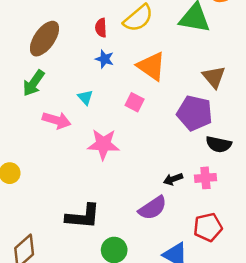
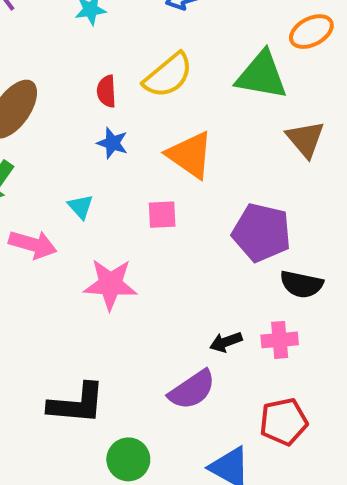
brown triangle: (214, 77) -> (305, 139), moved
pink square: (135, 102) -> (162, 215), turned -30

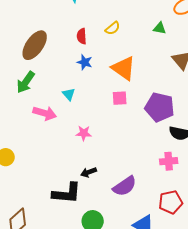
yellow semicircle: (168, 75) -> (113, 28), size x0.6
green triangle: (262, 75) -> (160, 28), size x0.5
pink square: (162, 215) -> (120, 98), moved
pink star: (110, 284) -> (84, 133), size x0.6
black arrow: (226, 342) -> (89, 172), moved

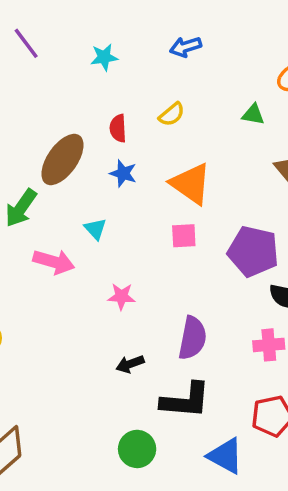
brown ellipse: (35, 45) -> (62, 159), moved
purple semicircle: (125, 186) -> (193, 338), moved, turned -45
black L-shape: (67, 193) -> (186, 400), moved

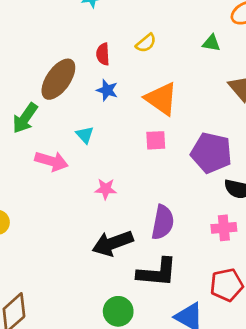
black arrow: (130, 364) -> (113, 243), size x1.8

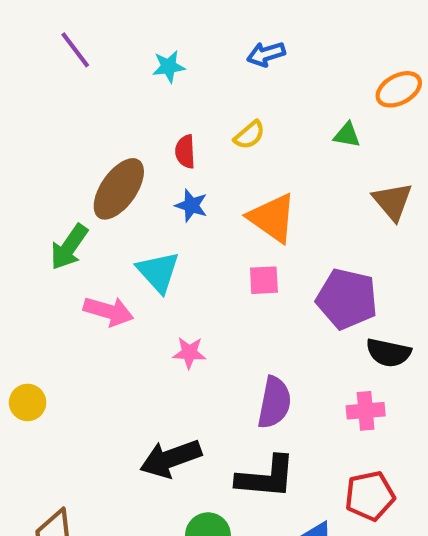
cyan triangle: (85, 135) -> (158, 272), size x1.6
black arrow: (113, 243) -> (171, 458), moved

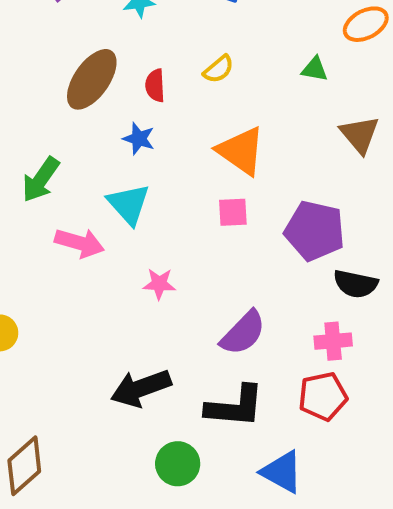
brown ellipse: (119, 189) -> (92, 79), moved
blue star: (191, 205) -> (139, 139), moved
purple semicircle: (274, 402) -> (243, 333), turned 33
red pentagon: (370, 496) -> (323, 396), moved

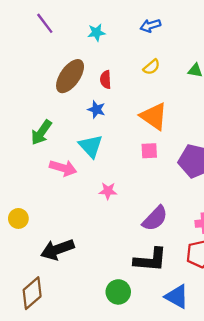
yellow semicircle: (219, 69) -> (152, 67), moved
black arrow: (141, 388) -> (57, 249), moved

